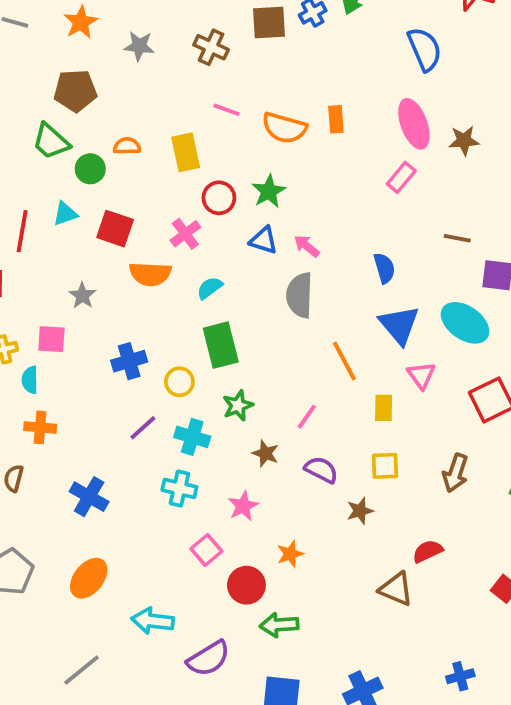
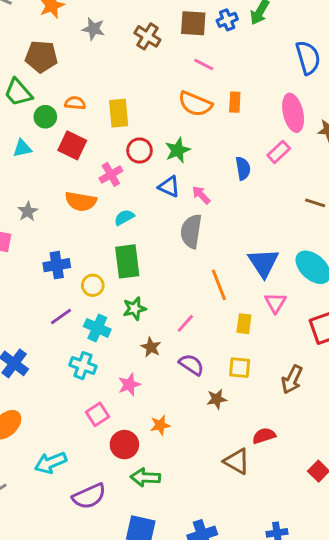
pink line: (226, 110) -> (204, 65), moved
red square: (115, 229) -> (72, 145), moved
blue semicircle: (384, 268) -> (243, 168), moved
cyan arrow: (153, 621) -> (51, 463), turned -36

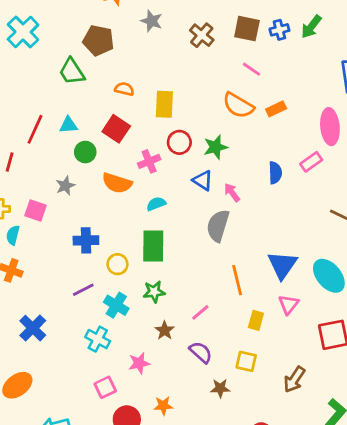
orange rectangle: (235, 102) -> (276, 109), turned 54
green circle: (45, 117) -> (85, 152), moved

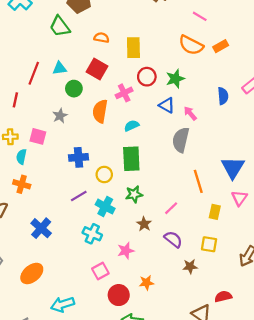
orange semicircle: (117, 183) -> (100, 111), turned 85

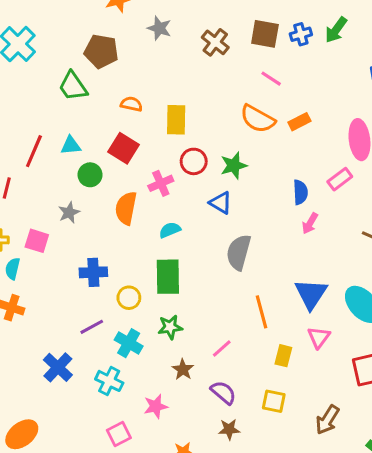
pink arrow: (190, 113) -> (310, 223), moved, turned -112
blue cross: (41, 228) -> (58, 367), moved
brown star: (190, 266) -> (229, 429), moved

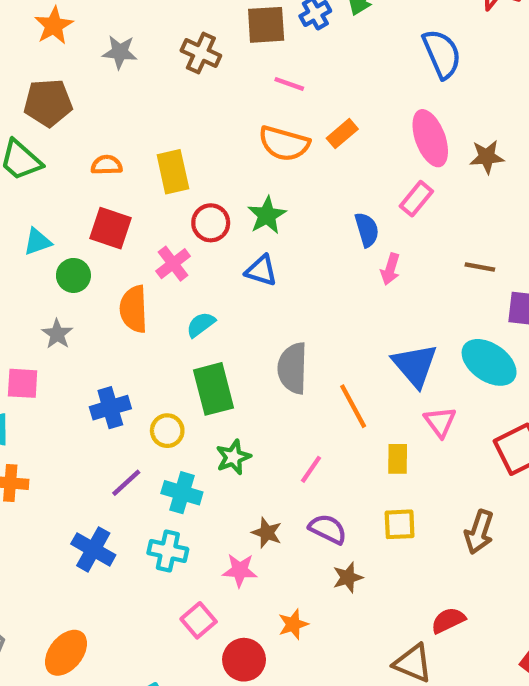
gray semicircle: (239, 252) -> (293, 368), moved
brown star: (183, 370) -> (267, 533), moved
pink star: (156, 406) -> (240, 570), turned 30

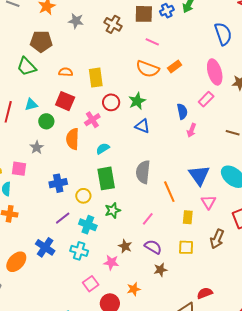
blue triangle: (261, 271) -> (142, 126), moved
brown arrow: (479, 532) -> (217, 239), moved
orange ellipse: (66, 653) -> (16, 262), moved

